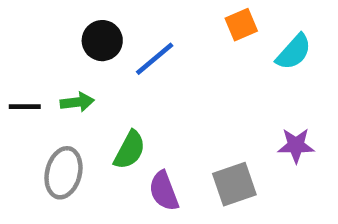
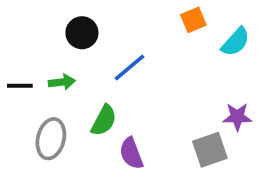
blue line: (155, 59) -> (129, 67), moved
gray square: (234, 184) -> (210, 150), moved

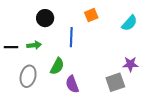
orange square: (193, 20) -> (91, 15), moved
blue line: (129, 67) -> (71, 37), turned -48

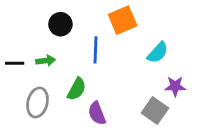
orange square: (91, 15) -> (123, 20), size x1.5
cyan semicircle: (129, 23) -> (158, 53), moved
gray square: (115, 82) -> (155, 111), turned -36

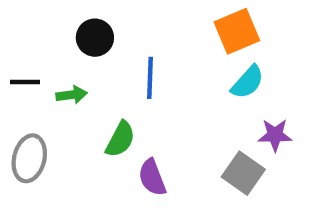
orange square: (123, 20) -> (237, 31), moved
black line: (15, 63) -> (25, 82), moved
gray ellipse: (38, 102) -> (29, 158), moved

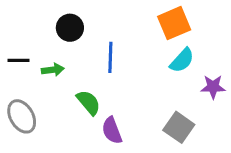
purple star: (275, 135) -> (213, 87), moved
green semicircle: (120, 139) -> (89, 102), turned -68
gray ellipse: (29, 158) -> (22, 116), turned -44

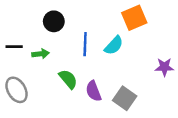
cyan semicircle: (182, 60) -> (114, 45), moved
gray square: (179, 127) -> (125, 98), moved
purple semicircle: (112, 130) -> (93, 91), moved

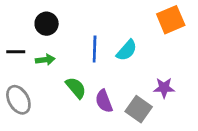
orange square: (134, 18) -> (171, 20), moved
black circle: (54, 21) -> (47, 24), moved
purple star: (164, 67) -> (164, 88), moved

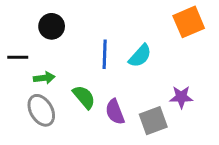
green arrow: (45, 60) -> (44, 78), moved
gray ellipse: (18, 100) -> (41, 110), moved
gray square: (139, 109) -> (153, 121), turned 35

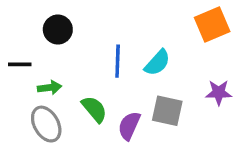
purple star: (181, 97) -> (219, 93), moved
purple semicircle: (115, 112) -> (129, 126), turned 45
gray square: (153, 121) -> (167, 111), moved, turned 32

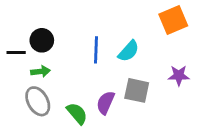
black circle: (58, 30) -> (42, 40), moved
green semicircle: (94, 109) -> (77, 113), moved

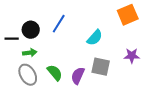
blue line: (96, 50) -> (59, 24), moved, turned 30
green semicircle: (77, 113) -> (55, 73), moved

